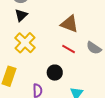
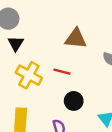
red line: (69, 49) -> (62, 72), moved

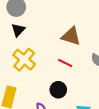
red line: (62, 72) -> (65, 63), moved

